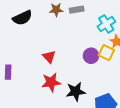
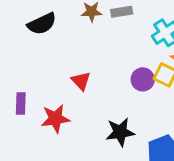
red star: (51, 82) -> (55, 119), moved

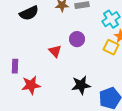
purple circle: (143, 79) -> (77, 39), moved
red star: (55, 119) -> (31, 85), moved

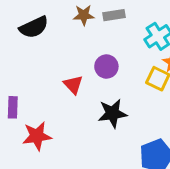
black star: (81, 85) -> (112, 113), moved

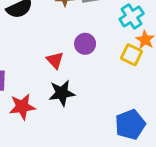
black star: (112, 113) -> (62, 93), moved

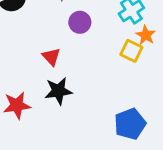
purple circle: (85, 44) -> (80, 22), moved

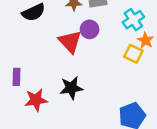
red triangle: (51, 57) -> (70, 42), moved, size x1.5

